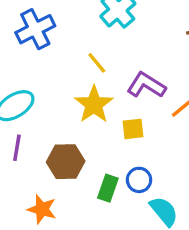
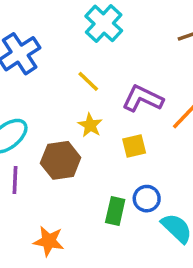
yellow star: (94, 104) -> (90, 125), size x0.6
brown hexagon: (66, 162) -> (61, 160), moved

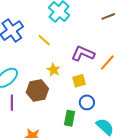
yellow line: (88, 81) -> (44, 40), moved
blue circle: (147, 199) -> (87, 102), moved

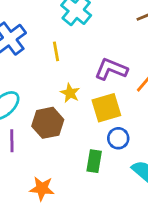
yellow line: (44, 40) -> (56, 51), turned 40
yellow square: (79, 81) -> (106, 108), size x1.5

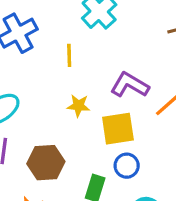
yellow star: (70, 93) -> (78, 106), turned -30
brown hexagon: (48, 123) -> (46, 163), moved

